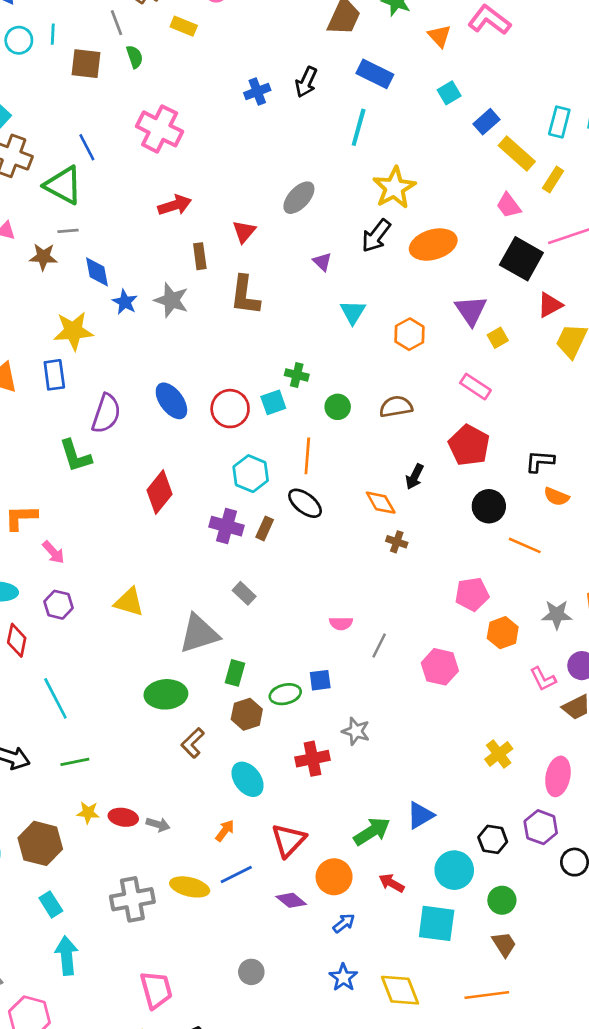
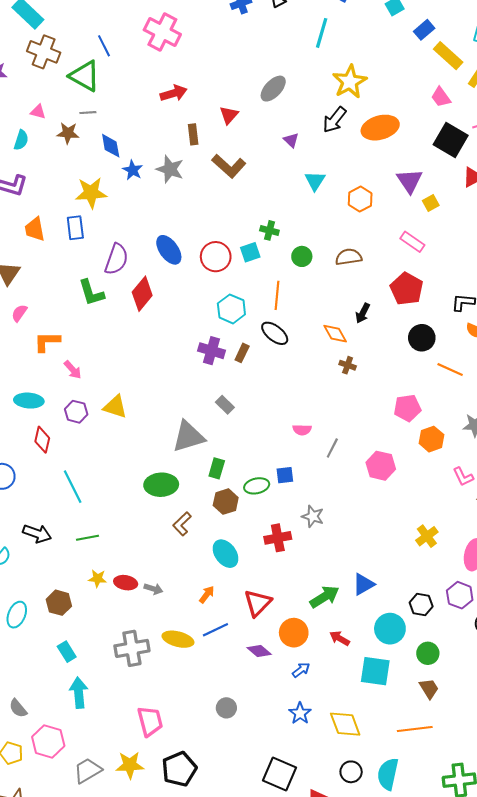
brown L-shape: (245, 295) -> (229, 166), turned -56
red diamond: (159, 492) -> (142, 294), moved
yellow triangle: (129, 602) -> (115, 407), moved
brown hexagon: (40, 843) -> (59, 603), size x0.7

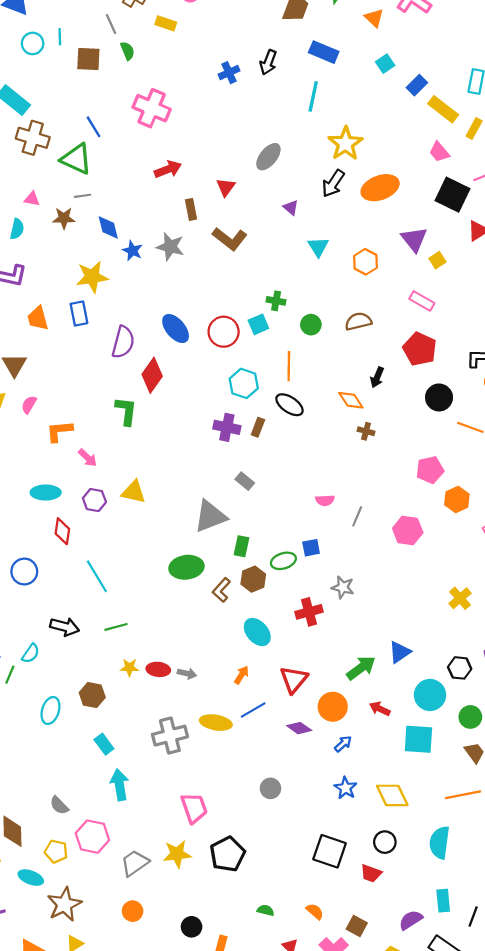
green L-shape: (91, 293) -> (126, 411), moved, turned -152
brown L-shape: (182, 524) -> (221, 590), moved
black circle: (351, 772) -> (385, 842), moved

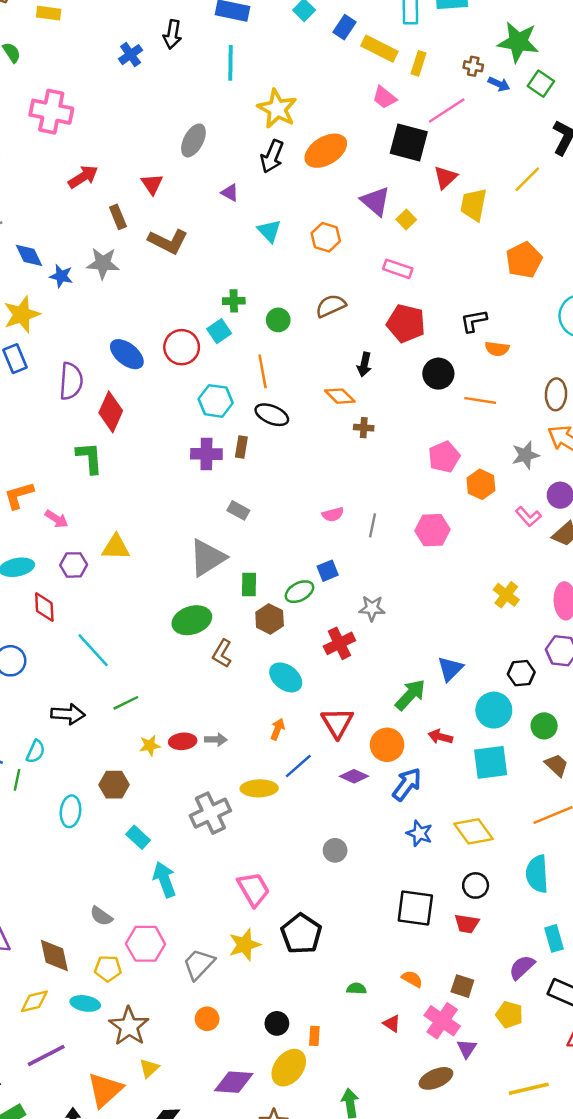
brown L-shape: (221, 590) -> (222, 653), moved
blue arrow: (343, 744) -> (407, 784), size x1.6

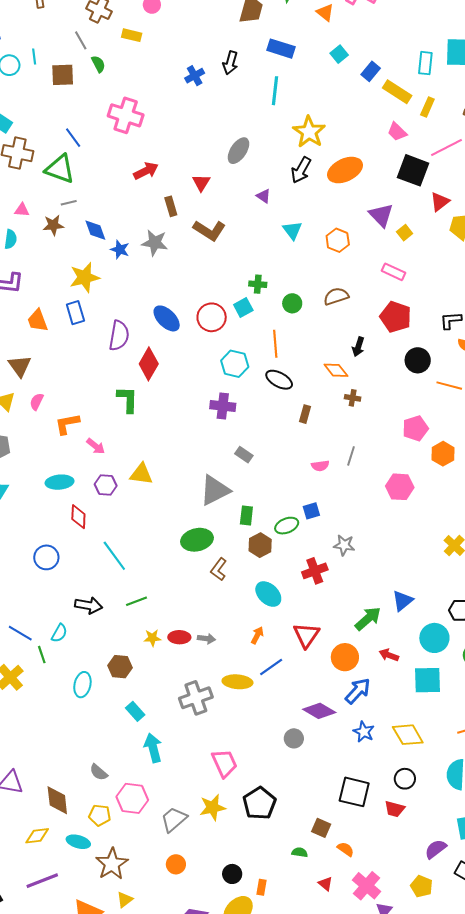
brown rectangle: (241, 447) -> (305, 414), moved
gray line: (373, 525) -> (351, 456), moved
purple diamond: (354, 776) -> (319, 711), moved, size x1.4
green line: (17, 780) -> (42, 655), turned -36
brown square: (462, 986) -> (321, 828), moved

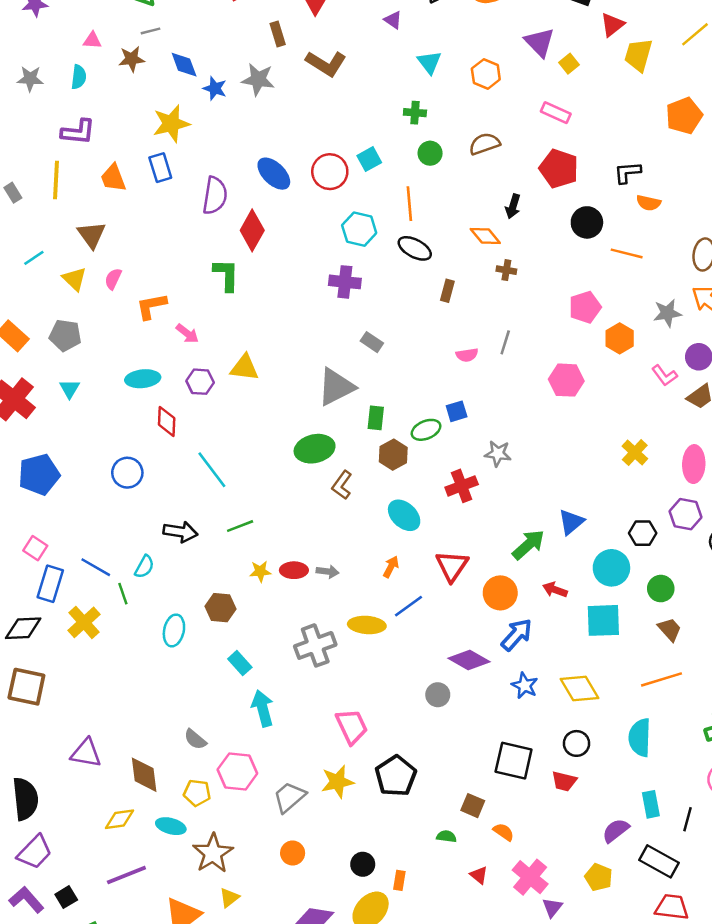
green cross: (258, 284) -> (415, 113), moved

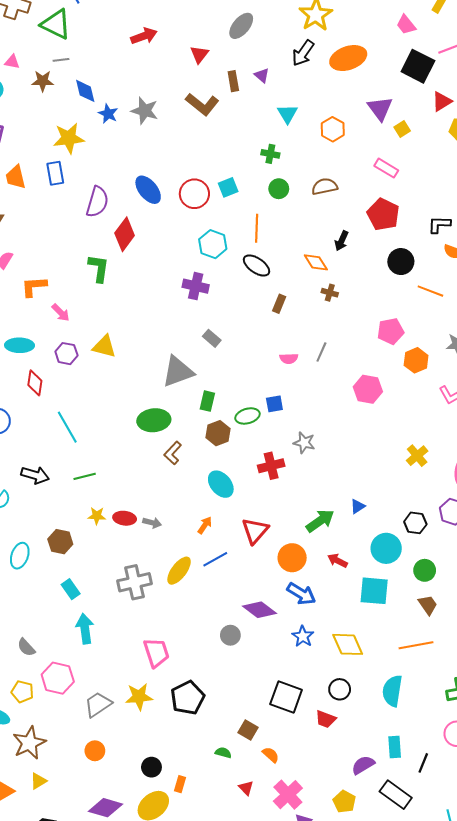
brown rectangle: (278, 34) -> (233, 81), moved
blue triangle: (571, 522) -> (358, 506), size x0.7
yellow ellipse: (367, 625) -> (179, 571), turned -64
blue arrow: (517, 635) -> (301, 594), turned 72

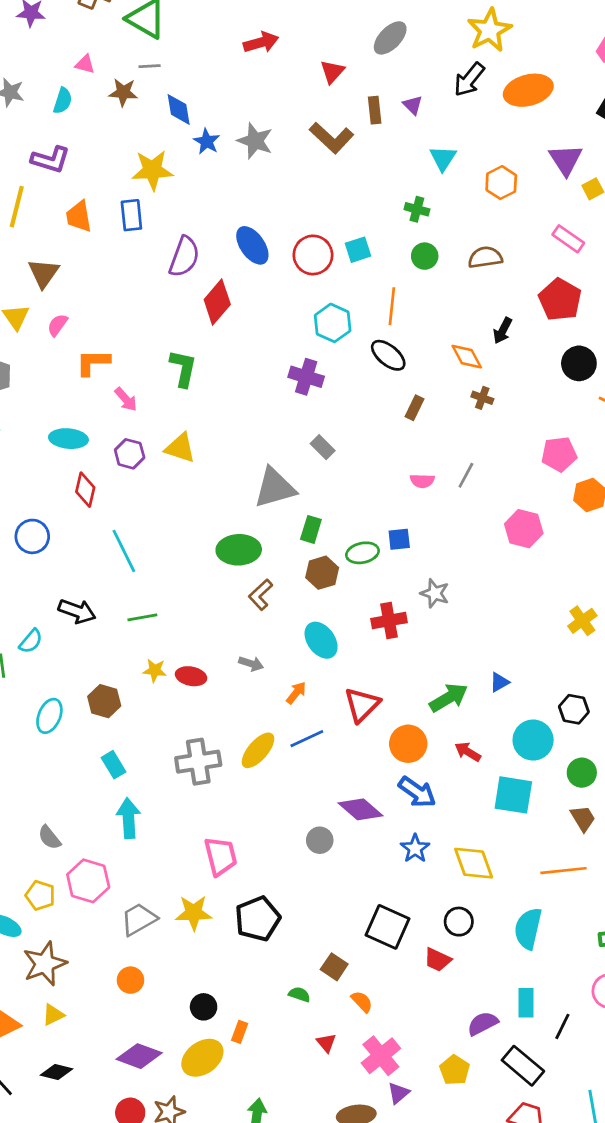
green L-shape: (99, 268) -> (183, 368), moved
gray arrow: (152, 523) -> (251, 664), moved

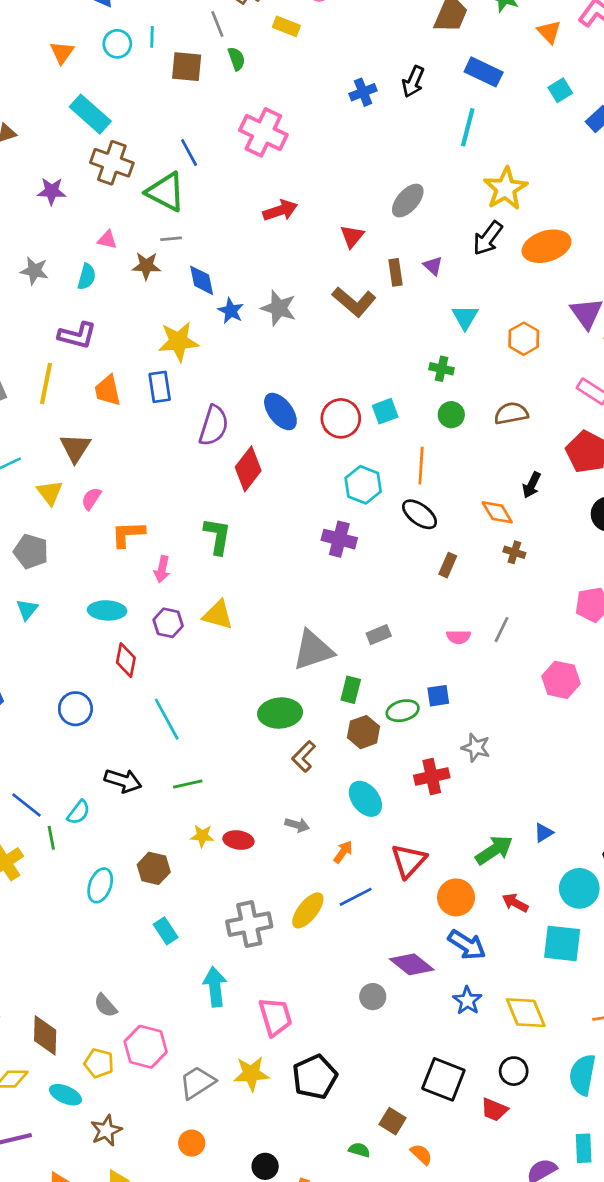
pink arrow: (126, 399) -> (162, 569), turned 55
gray rectangle: (323, 447) -> (379, 635), moved, turned -65
cyan arrow: (128, 818) -> (215, 987), moved
brown star: (45, 964) -> (106, 1131), size x0.7

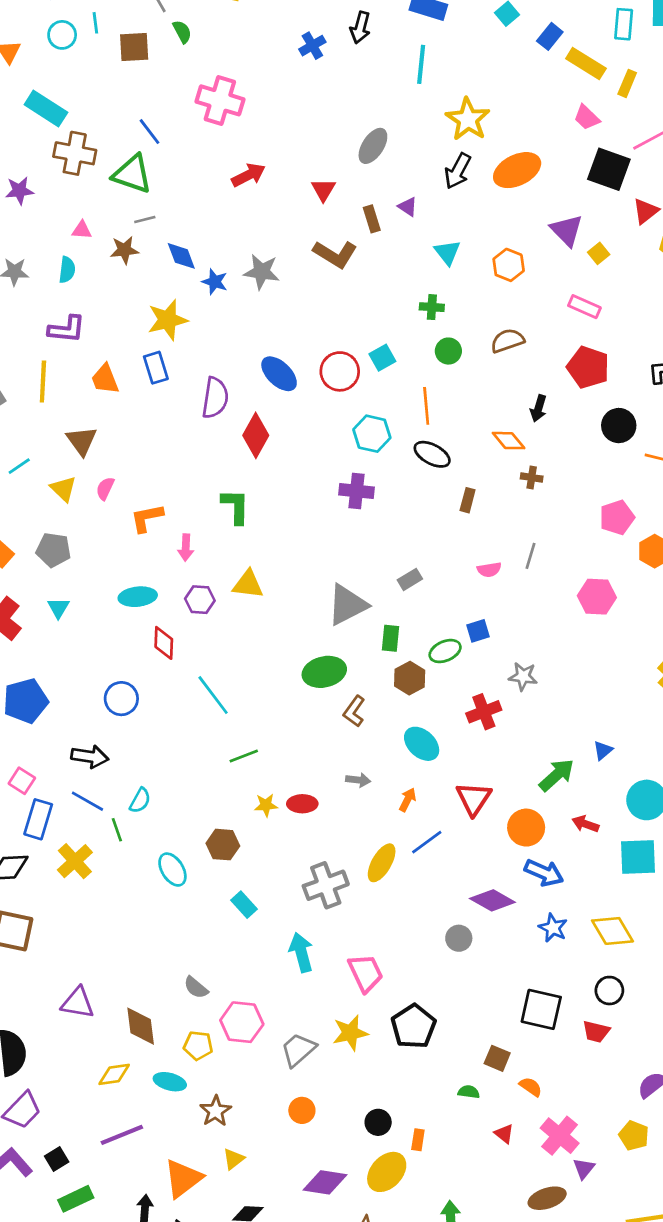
black arrow: (123, 781) -> (90, 757), moved
cyan ellipse: (100, 885) -> (172, 870), turned -44

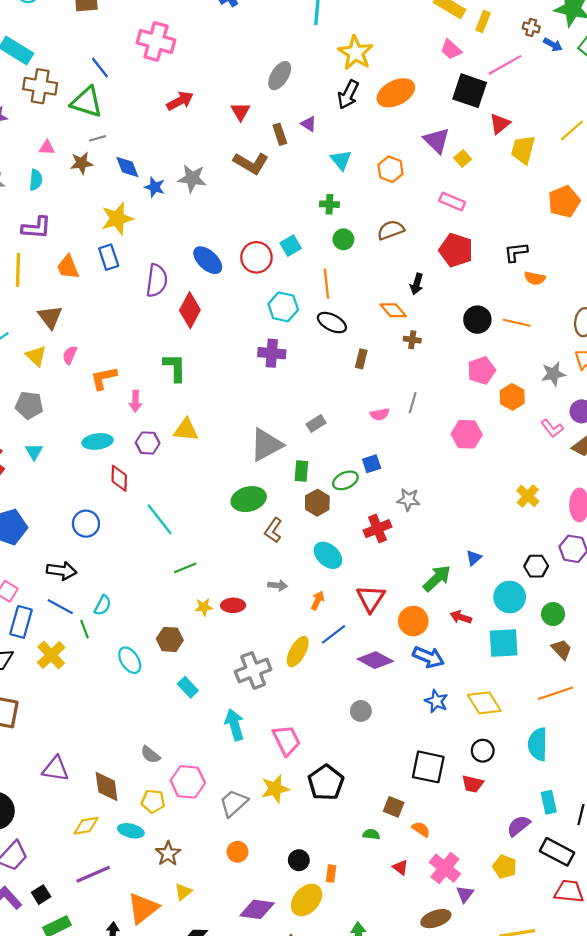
black circle: (619, 426) -> (477, 320), moved
purple diamond: (492, 900) -> (375, 660), moved

